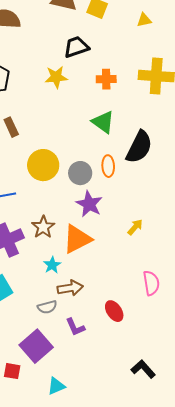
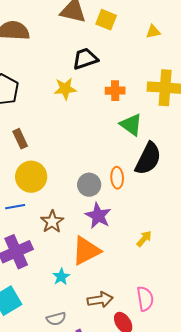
green triangle: (103, 122) -> (131, 125), moved
yellow circle: (43, 165) -> (31, 177), moved
brown star: (43, 227) -> (52, 222), moved
pink semicircle: (151, 283) -> (145, 299), moved
brown arrow: (70, 288) -> (100, 300), moved

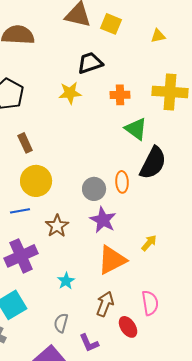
orange triangle: (86, 251) -> (112, 260), moved
brown arrow: (100, 300) -> (105, 304), turned -60
gray semicircle: (56, 319) -> (61, 323), turned 120

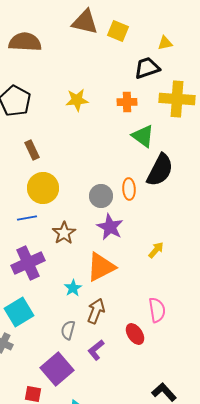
black trapezoid: (90, 63) -> (147, 68), moved
orange triangle: (112, 260) -> (101, 267), moved
brown arrow: (105, 304) -> (96, 311), moved
purple L-shape: (89, 343) -> (96, 350), turned 75

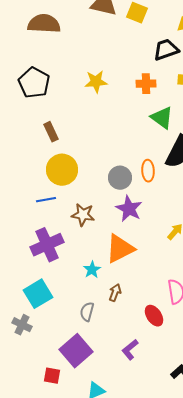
brown star: (64, 233) -> (83, 215), turned -30
brown arrow: (96, 311) -> (115, 293), size x0.7
purple L-shape: (96, 350) -> (130, 350), moved

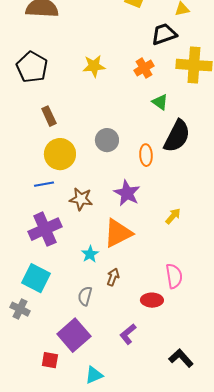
orange cross: (146, 84) -> (144, 68), turned -30
green triangle: (162, 118) -> (160, 102), size x0.7
gray circle: (120, 178) -> (107, 140), moved
cyan square: (38, 294) -> (36, 278), turned -32
red ellipse: (154, 316) -> (152, 300), turned -55

